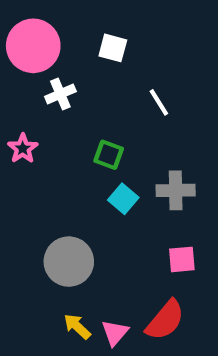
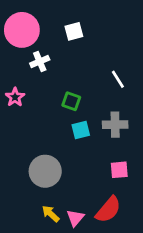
white square: (113, 48) -> (74, 31), turned -30
white line: (159, 102) -> (118, 79), moved
cyan square: (123, 199) -> (81, 130), turned 36

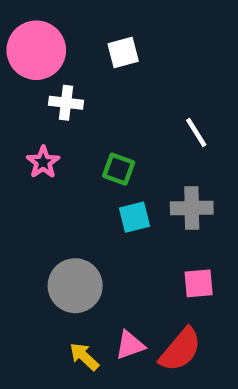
white cross: (40, 61) -> (66, 103), turned 30
pink star: (15, 97) -> (43, 162), moved
pink triangle: (75, 218) -> (130, 345), moved, turned 30

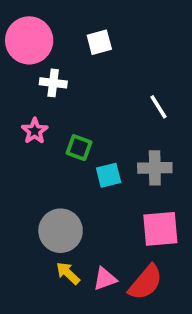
green square: (119, 169) -> (79, 148), moved
pink square: (199, 283) -> (160, 229), size x1.5
yellow arrow: (84, 357) -> (68, 273), moved

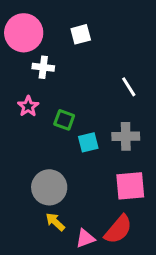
pink triangle: (105, 279) -> (85, 238), moved

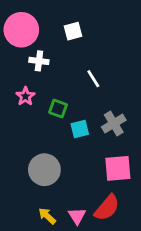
white line: (129, 87) -> (93, 79), moved
gray cross: (126, 136) -> (114, 124), turned -30
yellow arrow: (55, 222) -> (47, 216), moved
pink triangle: (85, 238) -> (77, 216), turned -42

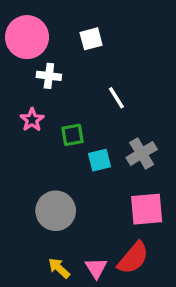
green square: (58, 109) -> (73, 135), turned -30

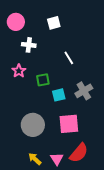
pink circle: (27, 37) -> (16, 22), size x0.7
pink square: (147, 209) -> (69, 124), moved

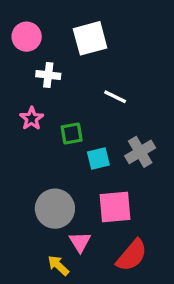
white square: (54, 23) -> (90, 38), size x1.5
white line: (69, 58) -> (115, 97), turned -32
pink triangle: (57, 159) -> (80, 242), moved

